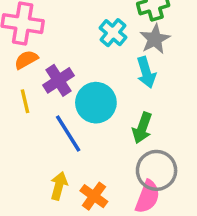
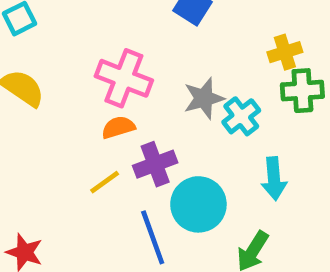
gray star: (155, 39) -> (204, 98), moved
yellow line: (25, 101) -> (105, 182), turned 55

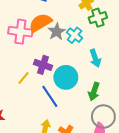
orange semicircle: (118, 127) -> (40, 23), moved, size x1.6
purple cross: (155, 164) -> (43, 65), turned -36

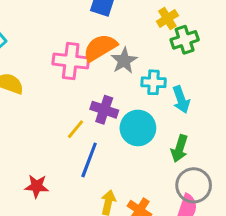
cyan cross: (75, 35) -> (154, 82), moved, turned -35
blue line: (50, 96) -> (89, 160), moved, turned 55

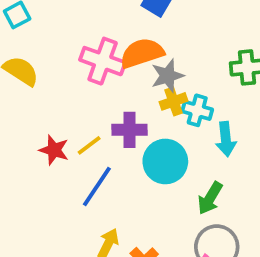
yellow cross: (167, 18) -> (174, 101), moved
purple cross: (104, 110) -> (129, 130), turned -32
red star: (37, 186) -> (54, 150), moved

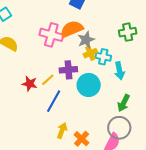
green arrow: (210, 198) -> (124, 103), moved

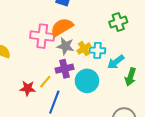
gray star: (86, 40) -> (65, 46), moved, turned -30
cyan arrow: (119, 71) -> (116, 62), turned 72
green arrow: (124, 103) -> (130, 77), moved

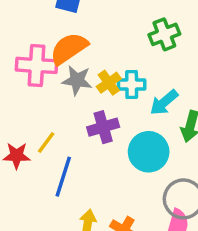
purple cross: (64, 69) -> (103, 127), moved
cyan circle: (87, 81) -> (149, 152), moved

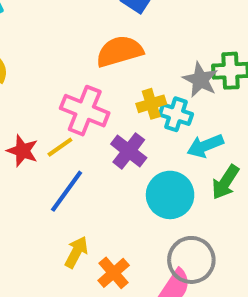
pink cross: (36, 65) -> (85, 111), moved
gray star: (77, 80) -> (200, 80), moved
purple cross: (103, 127) -> (129, 151), turned 36

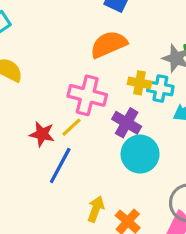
yellow cross: (151, 104) -> (140, 83), turned 35
blue line: (67, 191) -> (60, 166), moved
cyan circle: (170, 195) -> (140, 154), moved

